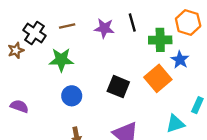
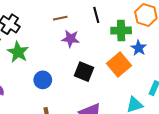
brown line: (67, 26) -> (60, 18), moved
purple star: (104, 28) -> (71, 39), moved
green star: (61, 60) -> (18, 52), moved, turned 30

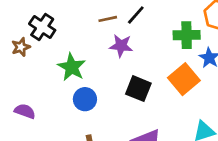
black line: (96, 15) -> (136, 15), moved, turned 56
green star: (18, 52) -> (72, 67), moved

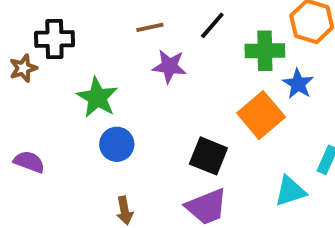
black line: (136, 15) -> (212, 25), moved
black cross: (42, 27) -> (54, 39), turned -35
black square: (138, 89) -> (208, 156), moved

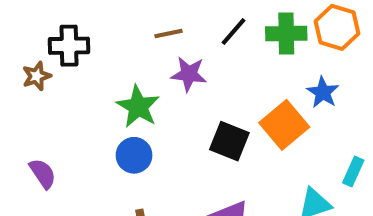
green cross: (265, 51) -> (286, 33), moved
green star: (97, 97) -> (138, 107), moved
black square: (208, 156) -> (229, 141), moved
purple semicircle: (29, 162) -> (43, 174), turned 36

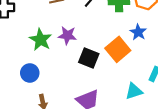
purple star: (189, 74) -> (67, 35), moved
blue circle: (134, 155) -> (30, 73), moved

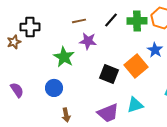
purple star: (67, 35) -> (88, 41), moved
cyan triangle: (134, 91) -> (135, 105), moved

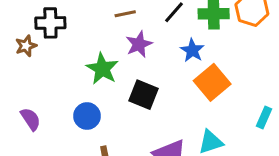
purple star: (88, 41) -> (139, 44), turned -30
blue star: (155, 50) -> (192, 50), moved
black square: (109, 74) -> (143, 95), moved

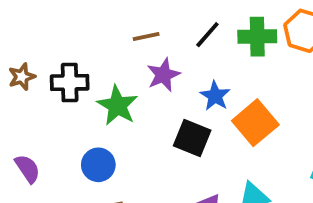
black cross: (50, 23) -> (70, 82), moved
blue star: (192, 50) -> (215, 96), moved
black square: (143, 95) -> (192, 138), moved

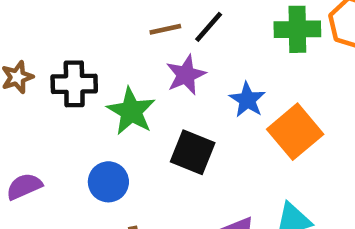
black line: (207, 35) -> (209, 27), moved
black square: (192, 138) -> (193, 152), moved
purple semicircle: (27, 169) -> (24, 186), turned -80

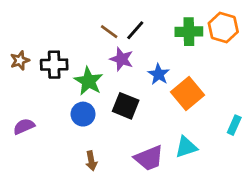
brown line: (165, 29) -> (109, 32), turned 48
purple star: (186, 75) -> (122, 59), turned -30
blue circle: (108, 182) -> (83, 114), moved

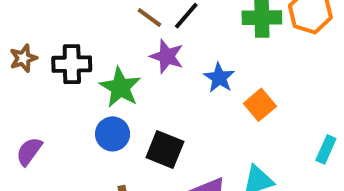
orange square: (187, 93) -> (260, 105), size x0.7
black square: (126, 106) -> (165, 149), moved
purple semicircle: (24, 126) -> (29, 151), turned -30

